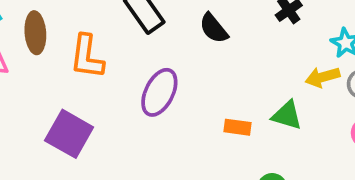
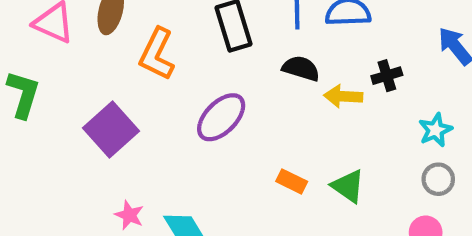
black semicircle: (214, 28) -> (301, 68), turned 128
yellow arrow: (323, 77) -> (343, 96), moved

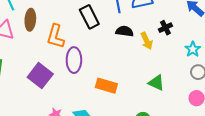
yellow arrow: (343, 96) -> (147, 41), turned -108
purple ellipse: (221, 117) -> (74, 60), moved, turned -35
orange rectangle: (292, 181) -> (106, 86), moved, size x1.5

